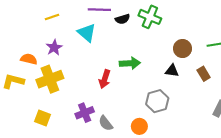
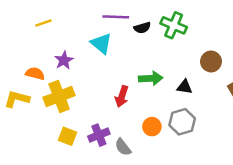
yellow line: (52, 17) -> (43, 23), moved
black triangle: (172, 71) -> (184, 87), moved
yellow square: (43, 118) -> (68, 136), moved
orange circle: (139, 126) -> (152, 127), moved

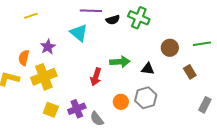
orange semicircle: (35, 74) -> (24, 58), turned -91

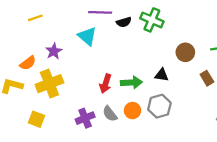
orange semicircle: (24, 58) -> (28, 63), turned -140
green arrow: (120, 62) -> (131, 83), moved
yellow square: (51, 110) -> (37, 119), moved
gray semicircle: (97, 119) -> (110, 114), moved

